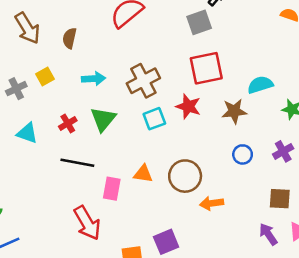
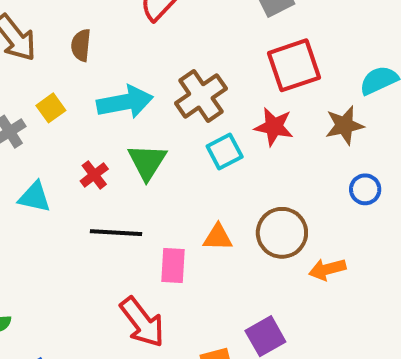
cyan arrow: (94, 79) -> (125, 102), size x1.5

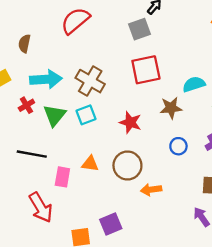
brown cross: (201, 96) -> (90, 81), turned -32
red star: (274, 127) -> (130, 122), moved
cyan square: (225, 151) -> (86, 115), moved
red cross: (94, 175) -> (26, 105), moved

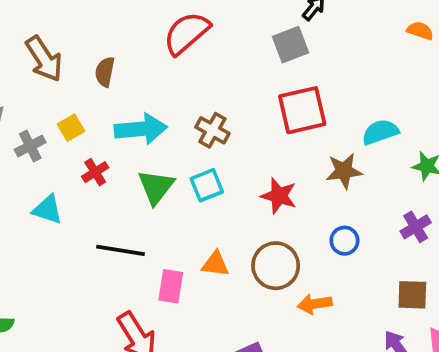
brown cross: (90, 81) -> (212, 130), size x0.7
red cross: (26, 105) -> (95, 172), moved
blue circle: (178, 146) -> (344, 241), moved

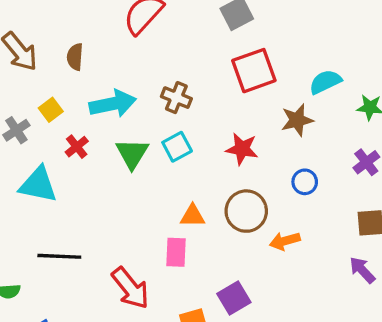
cyan triangle: (47, 210) -> (38, 185), size x1.4
black line: (121, 250) -> (59, 256), moved
pink rectangle: (171, 286) -> (176, 252), moved

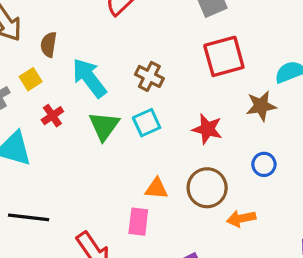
brown semicircle: (75, 57) -> (49, 45), moved
cyan arrow: (113, 104) -> (89, 78), turned -120

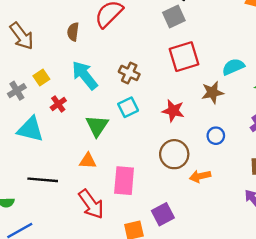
brown semicircle: (49, 45) -> (73, 32), moved
green triangle: (104, 126) -> (97, 126), moved
orange triangle: (156, 189) -> (88, 161), moved
pink rectangle: (138, 222) -> (124, 181), size x1.4

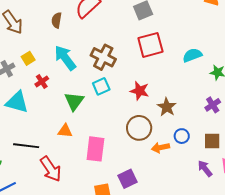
brown cross: (129, 73) -> (103, 57), size x1.4
brown star: (212, 92) -> (167, 107), moved, turned -30
blue circle: (216, 136) -> (182, 136), moved
red arrow: (91, 204) -> (51, 169), moved

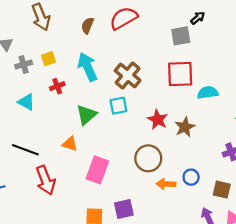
cyan semicircle: (192, 55) -> (208, 93), moved
cyan triangle: (17, 102) -> (26, 102), size x0.7
brown star: (167, 107) -> (185, 127), moved

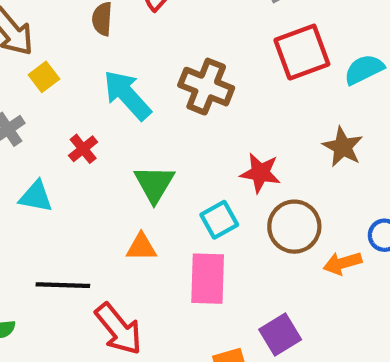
yellow square: (48, 59) -> (44, 77), moved
cyan square: (118, 106) -> (219, 220), moved
red star: (158, 119) -> (260, 173), moved

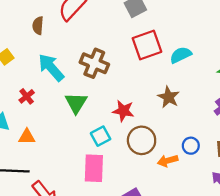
green triangle: (154, 184) -> (76, 103), moved
orange triangle: (141, 247) -> (27, 137), moved

